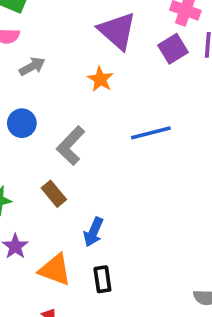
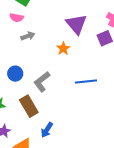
blue circle: (22, 123) -> (15, 74), moved
brown rectangle: (54, 194) -> (29, 106), size x1.5

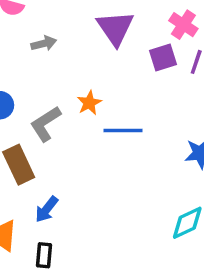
gray arrow: (28, 36) -> (44, 43), moved
orange star: (63, 49) -> (89, 103), moved

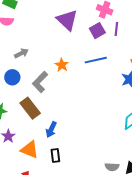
gray arrow: (44, 43) -> (21, 53), moved
blue line: (123, 131) -> (96, 60), moved

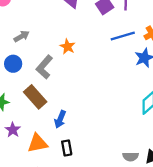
blue line: (96, 60) -> (123, 36), moved
orange triangle: (30, 150) -> (38, 143), turned -30

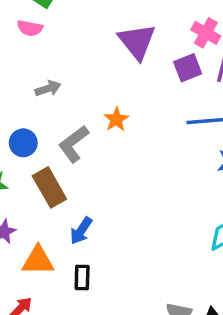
blue circle: (13, 64) -> (23, 143), moved

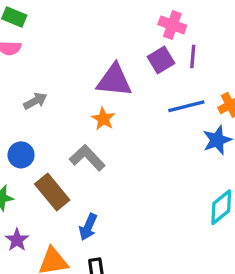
purple triangle: (137, 41) -> (114, 80), moved, turned -36
gray L-shape: (74, 144) -> (87, 158), moved, turned 93

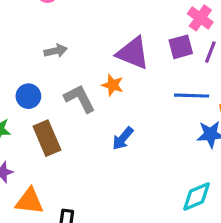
orange star: (103, 119) -> (113, 85), turned -30
gray L-shape: (87, 158) -> (80, 99), moved
blue arrow: (88, 227) -> (123, 138), moved

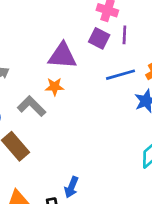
purple square: (181, 47) -> (99, 38), turned -30
blue arrow: (123, 138) -> (71, 187), moved

